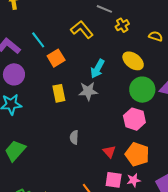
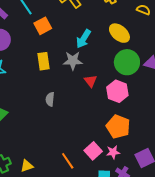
gray semicircle: (74, 137) -> (50, 99), moved
red triangle: (109, 152) -> (90, 81), moved
pink square: (114, 180) -> (93, 151), turned 36

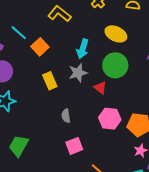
green circle: (127, 62) -> (115, 65), moved
pink hexagon: (117, 91) -> (110, 119), moved
pink square: (93, 151) -> (74, 146), moved, turned 36

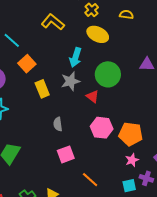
yellow ellipse: (116, 34) -> (98, 34), moved
orange square: (40, 47) -> (27, 64), moved

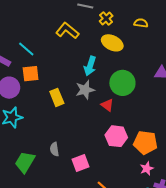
orange square: (27, 64) -> (31, 74), moved, turned 36
gray semicircle: (58, 124) -> (54, 149), moved

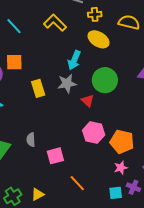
yellow cross: (106, 18) -> (95, 14), turned 32
yellow semicircle: (141, 23) -> (129, 22), size x1.5
cyan line: (26, 49) -> (14, 26), moved

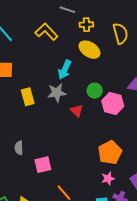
yellow semicircle: (129, 22) -> (120, 33), turned 60
green circle: (105, 80) -> (95, 91), size x0.6
pink hexagon: (94, 133) -> (113, 103), moved
orange pentagon: (122, 142) -> (110, 152), turned 30

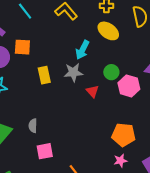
orange pentagon: (110, 152) -> (124, 135), turned 30
pink square: (43, 165) -> (45, 151), moved

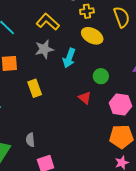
gray star: (73, 72) -> (44, 49), moved
pink hexagon: (129, 86) -> (121, 105), moved

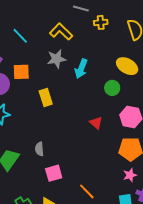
yellow ellipse: (92, 36) -> (127, 66), moved
red triangle: (85, 98) -> (96, 123), moved

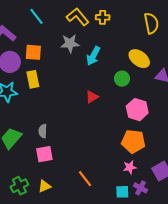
yellow cross: (101, 22) -> (103, 17), moved
yellow rectangle: (46, 98) -> (33, 79), moved
red triangle: (96, 123) -> (92, 97), moved, turned 40
pink square: (54, 173) -> (44, 154), moved

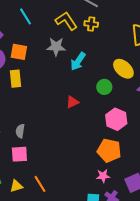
orange line: (85, 179) -> (40, 184), moved

